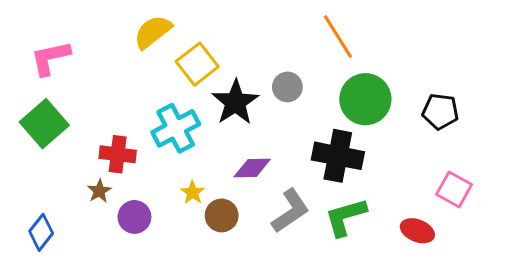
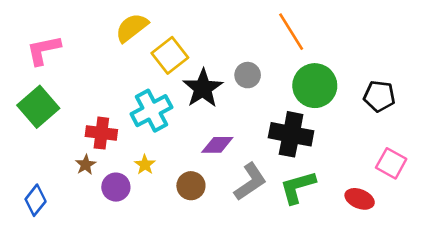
yellow star: (193, 192) -> (145, 165), moved

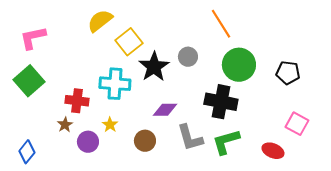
cyan cross: (151, 111) -> (115, 84), turned 32
gray L-shape: (250, 182) -> (190, 138), turned 108

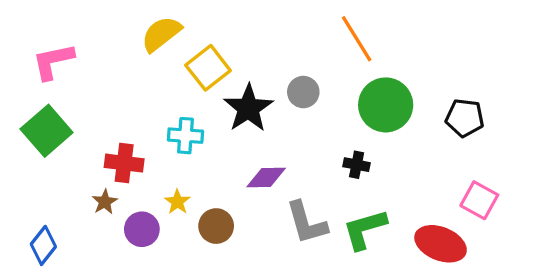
cyan cross: (115, 84) -> (185, 136), size x0.7
black cross: (221, 102) -> (357, 165), size x0.5
brown circle: (145, 141) -> (216, 226), moved
red ellipse: (273, 151) -> (441, 244), size x1.4

